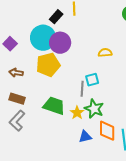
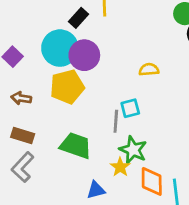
yellow star: (77, 113) -> (120, 167), moved
blue triangle: (85, 137) -> (96, 190), moved

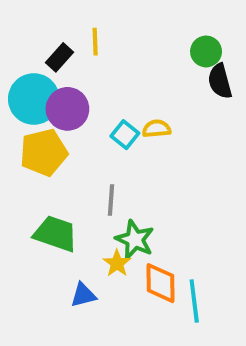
cyan square: (130, 108) -> (125, 135), moved, turned -36

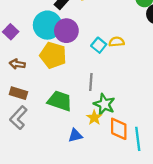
yellow pentagon: (44, 152) -> (53, 55), turned 30

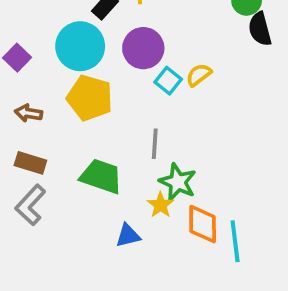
purple circle: (66, 31) -> (143, 48), moved
yellow semicircle: (117, 42) -> (199, 75), turned -32

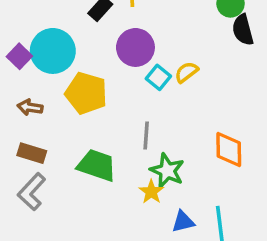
cyan circle: (80, 46) -> (53, 51), moved
orange diamond: (203, 224) -> (229, 150), moved
blue triangle: (128, 236) -> (183, 222), moved

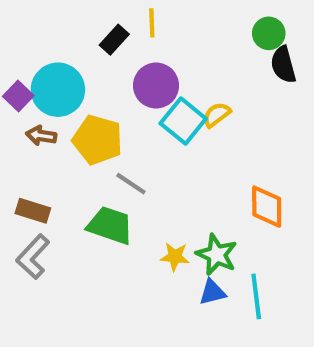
cyan square: (158, 77) -> (183, 121), size x1.5
brown arrow: (30, 107) -> (41, 136), moved
gray line: (146, 135) -> (131, 184), moved, turned -60
green star: (167, 171) -> (217, 255), moved
yellow star: (151, 192) -> (175, 257), turned -30

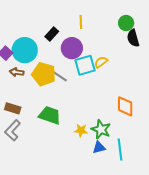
yellow line: (152, 23) -> (81, 22), moved
black rectangle: (114, 40) -> (52, 34), moved
cyan square: (183, 121) -> (85, 65), turned 35
gray line: (131, 184) -> (60, 76), moved

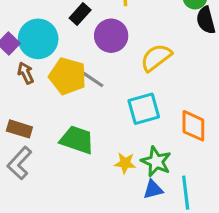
yellow semicircle: (101, 62) -> (156, 57), size x1.5
cyan square: (85, 65) -> (144, 109), moved
brown arrow: (17, 72) -> (26, 73), turned 56

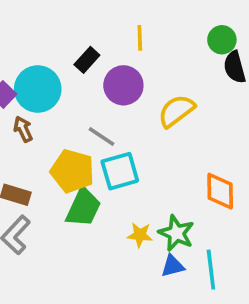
yellow pentagon: (68, 76) -> (72, 171), moved
cyan square: (144, 109) -> (120, 171), moved
green trapezoid: (77, 140) -> (83, 208), turned 96

